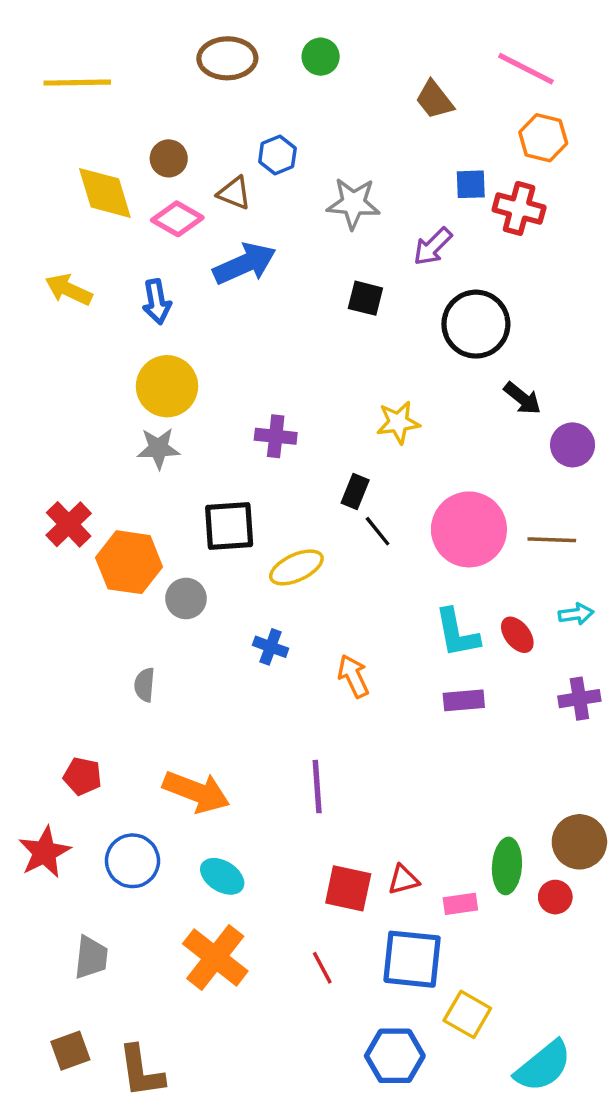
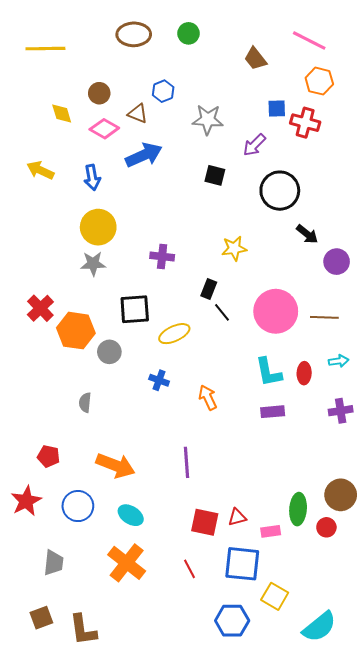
yellow diamond: (105, 193) -> (62, 113), size x0.6
red ellipse: (517, 635) -> (304, 373), turned 40

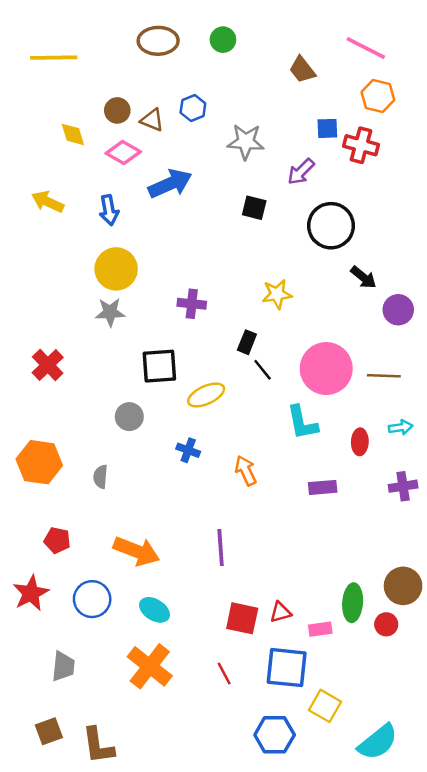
brown triangle: (138, 113) -> (152, 120), moved
orange hexagon: (76, 331) -> (39, 462), moved
cyan L-shape: (269, 372) -> (302, 423), moved

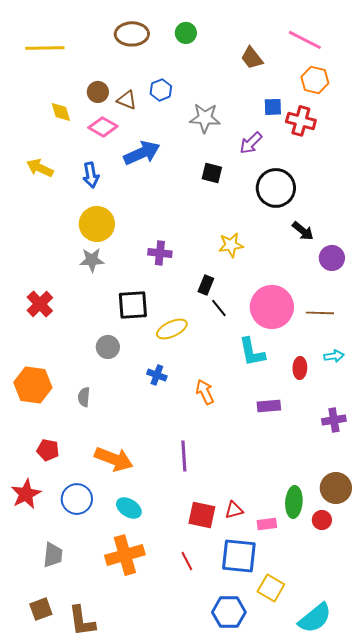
purple cross: (403, 486) -> (334, 420), moved
orange cross: (150, 666) -> (125, 555), turned 36

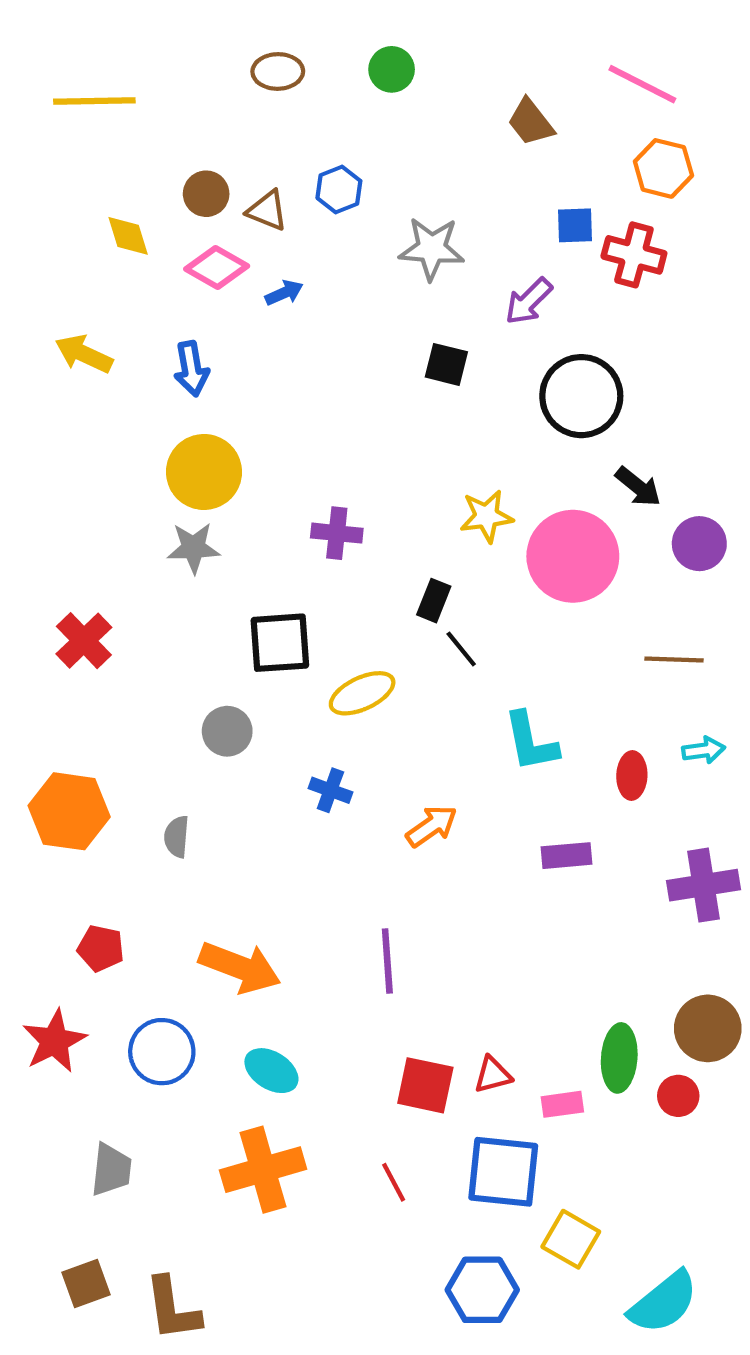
brown ellipse: (132, 34) -> (278, 71), size x0.7
blue arrow: (142, 153) -> (284, 293), moved, size x0.5
pink circle: (272, 307) -> (573, 556), moved
orange arrow: (205, 392) -> (432, 826), turned 80
purple cross: (334, 420) -> (704, 885), size x1.4

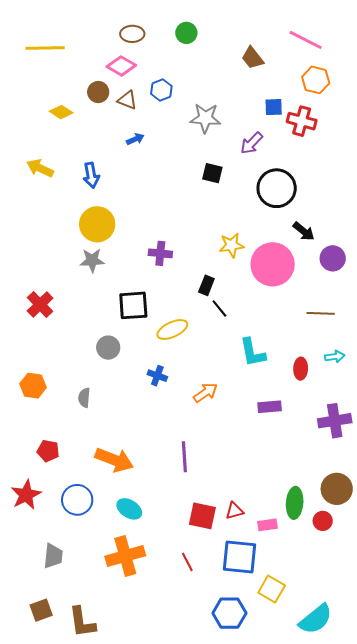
yellow diamond: (128, 236) -> (61, 112), turned -40
pink diamond: (217, 268) -> (121, 66), moved
orange hexagon: (69, 811) -> (33, 386), size x0.7

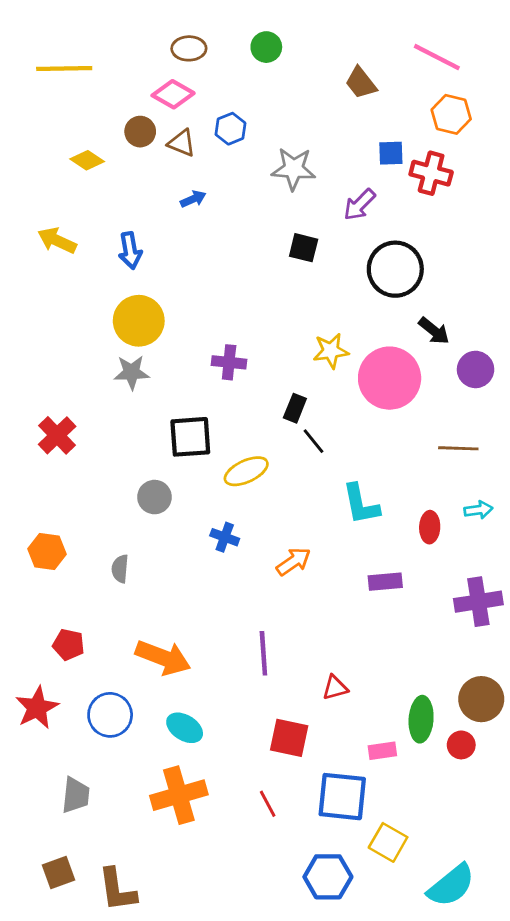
red triangle: (234, 511) -> (335, 688), moved

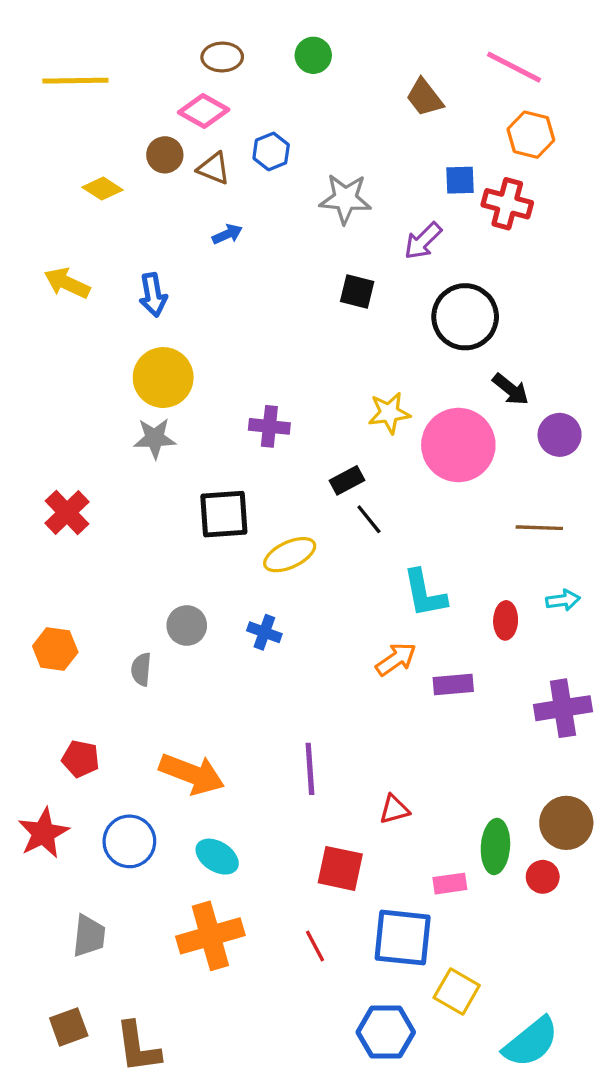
black rectangle: (295, 408) -> (347, 480), turned 40
gray circle: (154, 497) -> (187, 625), moved
orange arrow: (294, 562) -> (396, 659), moved

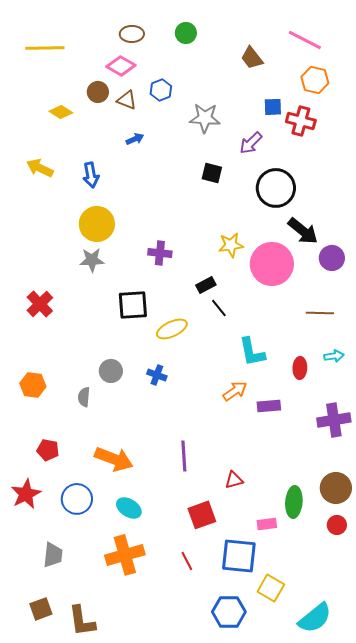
black arrow: (511, 389) -> (303, 231), size x1.4
red square: (340, 868) -> (202, 515), turned -32
red circle: (543, 877) -> (337, 525), moved

